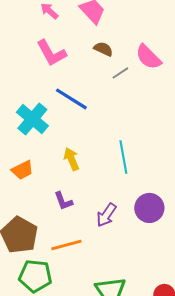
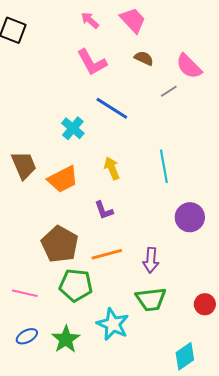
gray line: (120, 73) -> (169, 91), moved
cyan cross: (32, 119) -> (73, 128), size x0.7
orange trapezoid: (22, 170) -> (63, 179), size x1.4
purple arrow: (106, 215) -> (151, 260), moved, turned -30

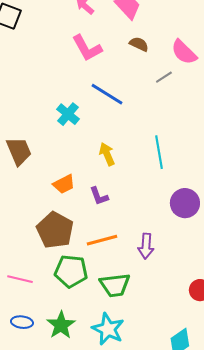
orange trapezoid: (63, 179) -> (64, 184), moved, size x0.7
green trapezoid: (151, 299) -> (115, 285), moved
cyan star: (113, 324) -> (108, 329), moved
blue ellipse: (27, 336) -> (22, 322), turned 35

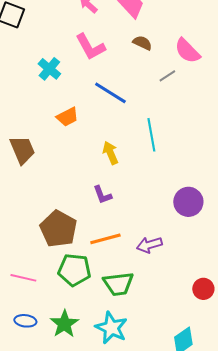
cyan cross: (68, 114) -> (49, 69), moved
cyan line: (159, 152) -> (151, 135), moved
orange trapezoid: (64, 184) -> (67, 117), moved
purple arrow: (146, 246) -> (149, 245), turned 70

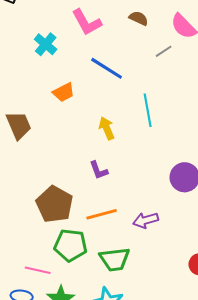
pink line: (23, 278) -> (38, 270), moved

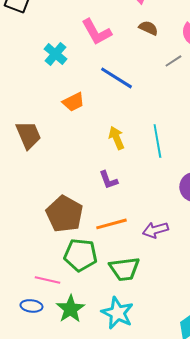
cyan line: (148, 110) -> (157, 141), moved

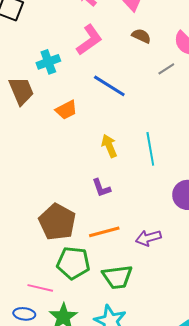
pink L-shape: (96, 32) -> (89, 40), turned -96
cyan cross: (55, 54) -> (48, 62), turned 30
brown trapezoid: (28, 135) -> (21, 91), moved

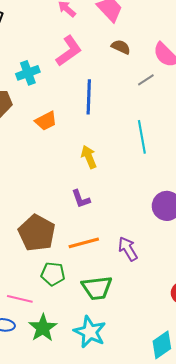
blue line: (109, 86) -> (89, 97), turned 60
cyan line: (150, 149) -> (142, 137), moved
purple arrow: (148, 238) -> (128, 249), turned 75
green pentagon: (73, 263) -> (53, 274), size x0.7

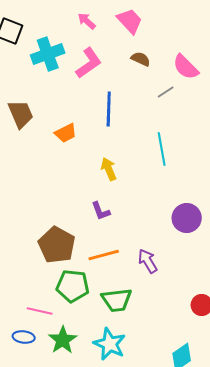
cyan cross: (28, 73) -> (48, 54), moved, size x1.4
green pentagon: (53, 274) -> (73, 286), size x1.4

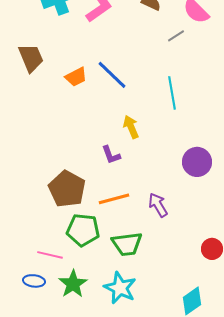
blue line: (109, 109) -> (112, 75), moved, turned -48
yellow arrow: (109, 169) -> (131, 127), moved

